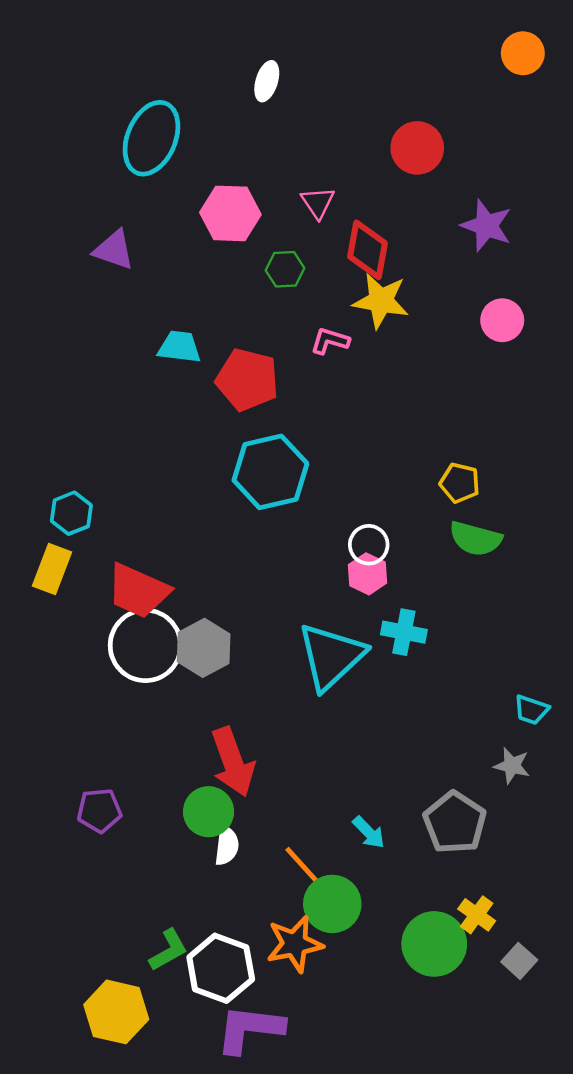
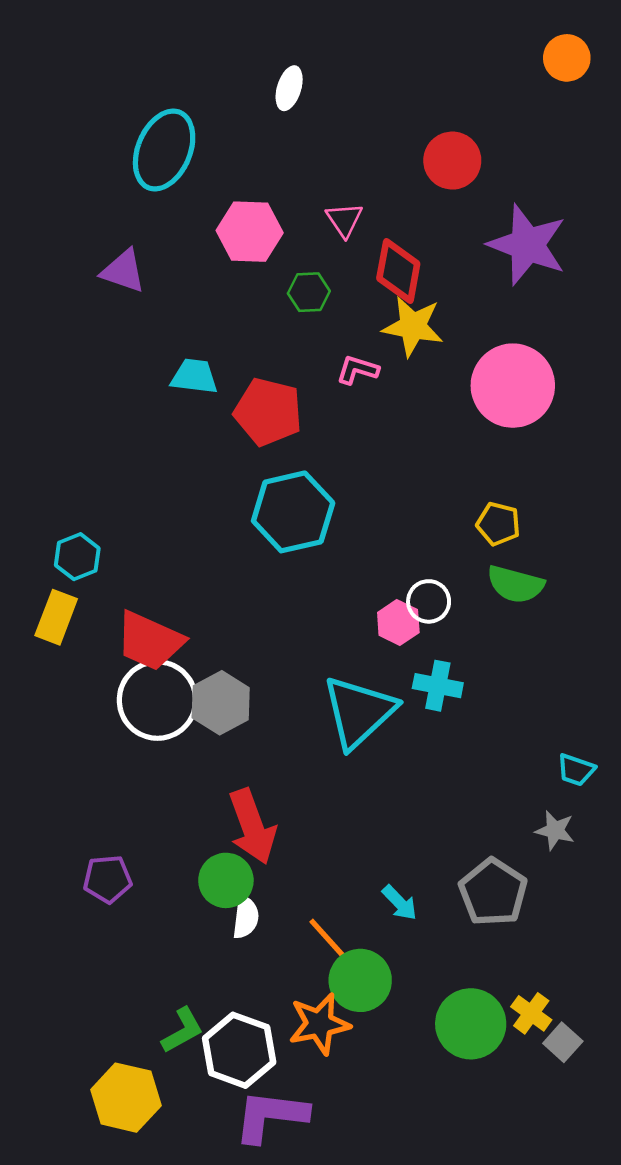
purple star: (486, 226) -> (527, 245), size x1.4
pink circle: (502, 320) -> (513, 386), moved, size x1.8
white circle: (369, 545) -> (429, 601), moved
yellow cross: (477, 915) -> (531, 1013), moved

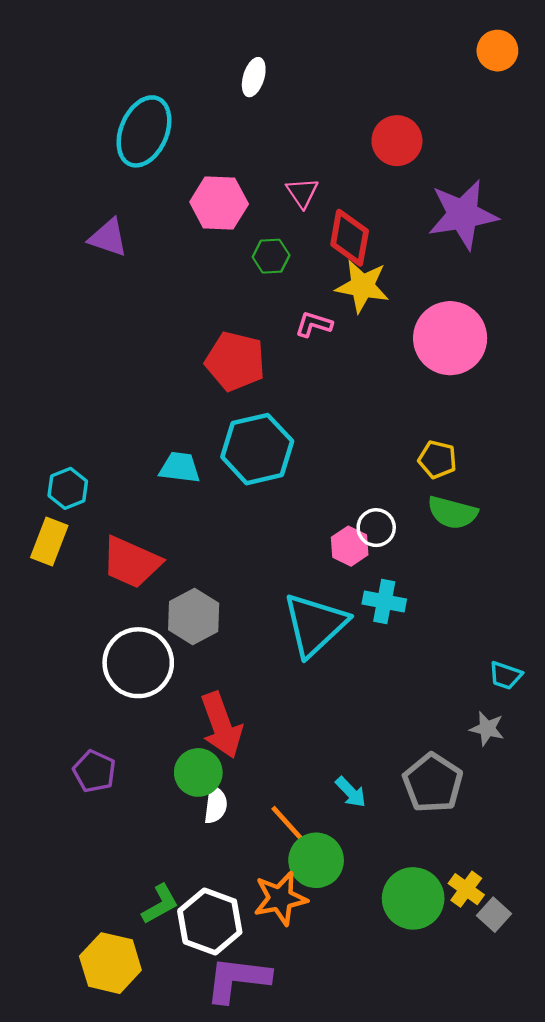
purple star: (527, 245) -> (463, 215), turned -30
cyan trapezoid: (194, 376) -> (180, 468), moved
white circle: (158, 700) -> (138, 663), moved
purple pentagon: (107, 879) -> (94, 771), turned 30

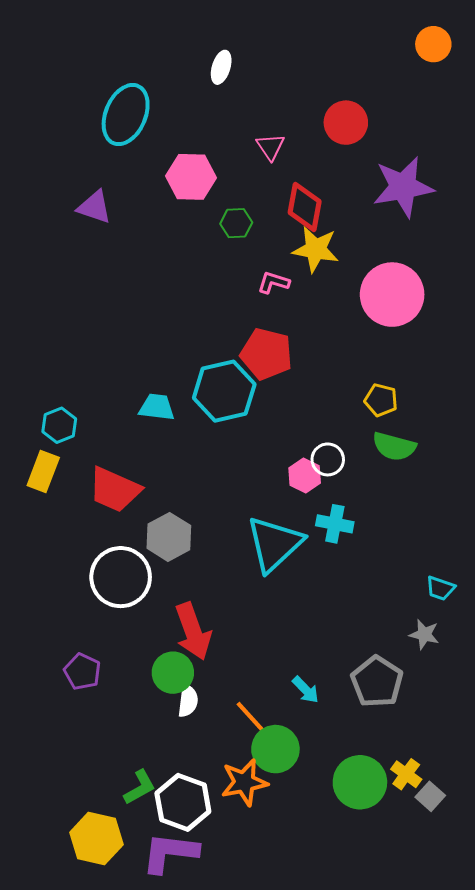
pink triangle: (302, 193) -> (270, 147), moved
red pentagon: (235, 361) -> (266, 354), moved
purple L-shape: (238, 979) -> (170, 853), moved

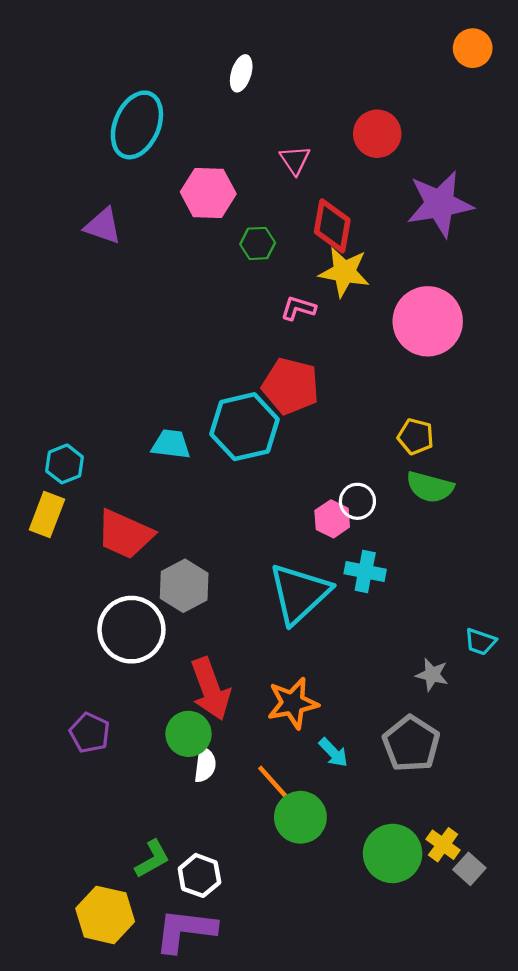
gray star: (424, 634) -> (432, 675), moved
orange star: (244, 782) -> (293, 703), moved
white hexagon: (183, 802) -> (199, 875), size x0.7

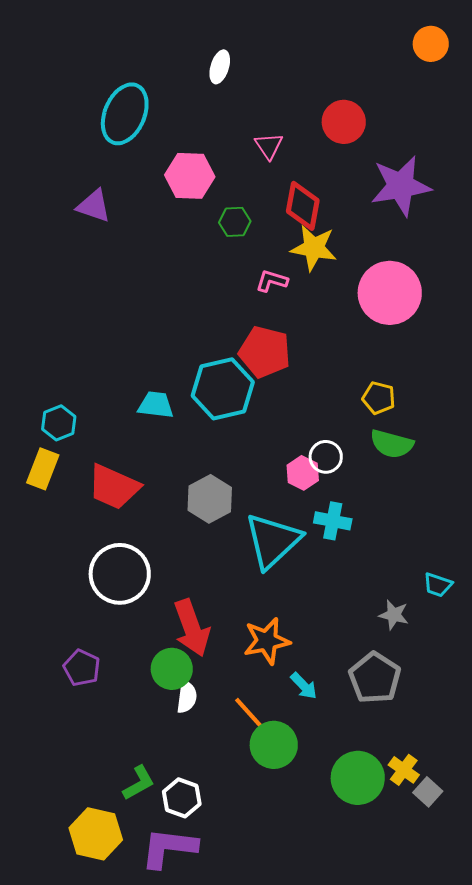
gray hexagon: (184, 586) -> (210, 499), moved

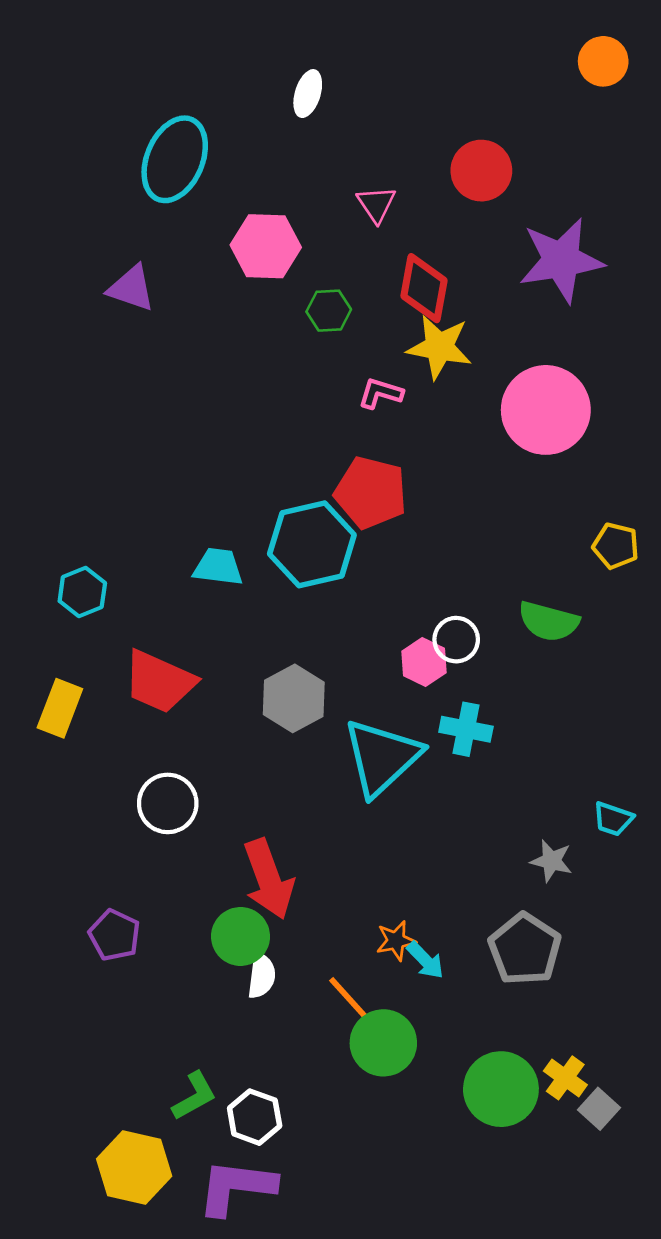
yellow pentagon: (379, 398) -> (616, 546), moved
yellow rectangle: (43, 469) -> (60, 708), moved
white circle: (120, 574) -> (168, 803), size x0.7
orange star: (267, 641) -> (396, 941), moved, size x0.6

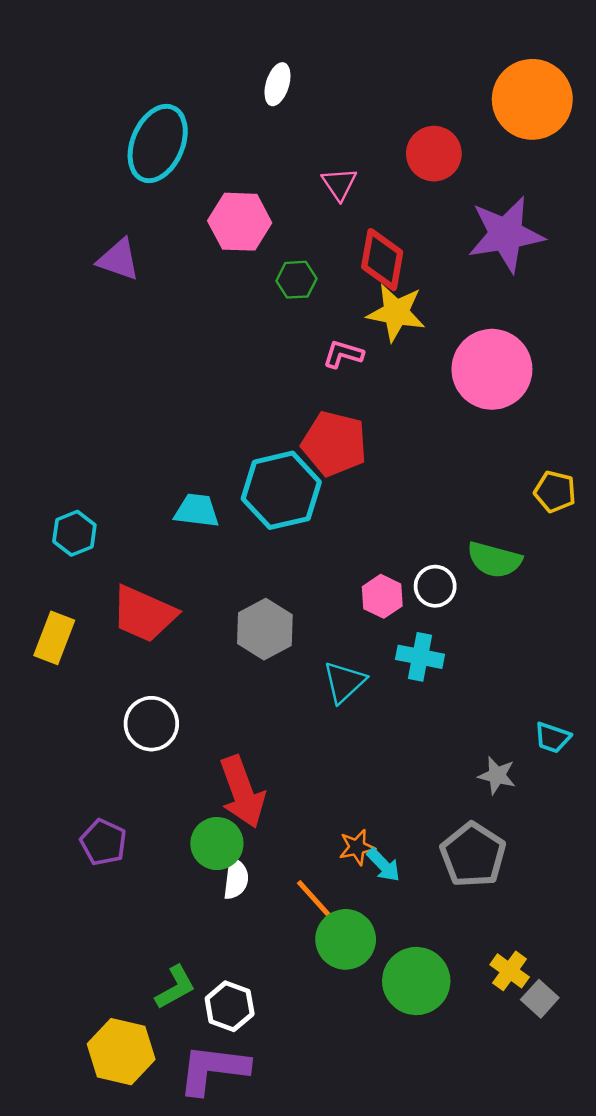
orange circle: (603, 61) -> (532, 99), moved, size x1.8
white circle: (456, 640) -> (435, 586), moved
cyan triangle: (382, 757) -> (344, 682), size x0.6
green circle: (501, 1089) -> (416, 981), moved

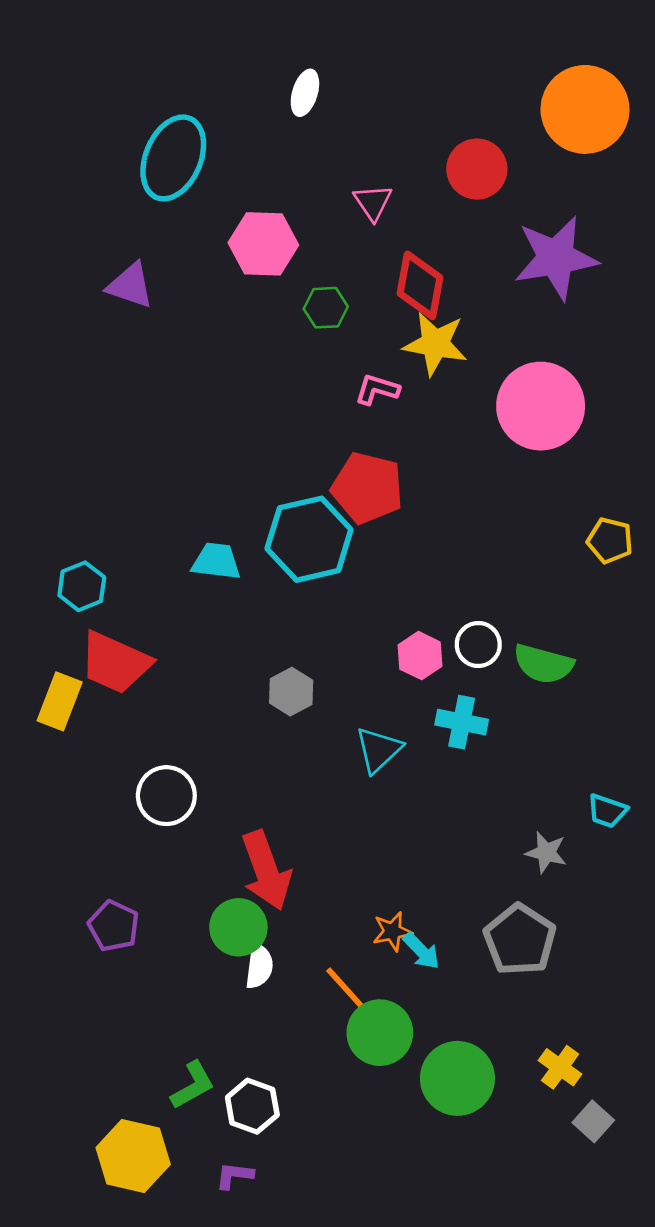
green semicircle: (494, 560) -> (543, 664), moved
red trapezoid: (144, 614) -> (115, 663), moved
gray hexagon: (265, 629) -> (291, 692), size x0.7
gray square: (540, 999) -> (593, 1121), moved
purple L-shape: (213, 1069) -> (234, 1175), size x0.5

